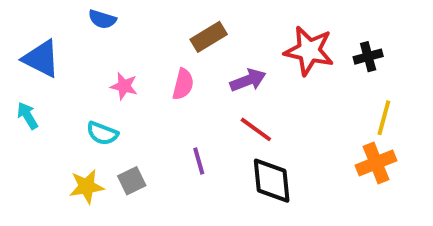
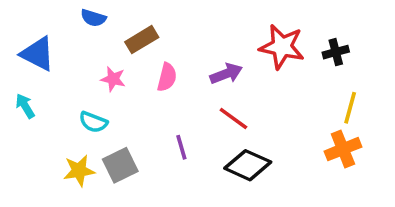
brown rectangle: (209, 37) -> (142, 40), moved
gray square: (132, 181) -> (120, 165), size x1.4
black diamond: (272, 181) -> (248, 165), turned -60

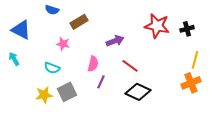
purple arrow: (226, 74) -> (115, 41), moved
pink semicircle: (167, 77) -> (93, 64), moved
purple line: (181, 147) -> (101, 82), turned 40

